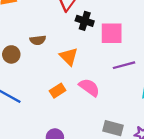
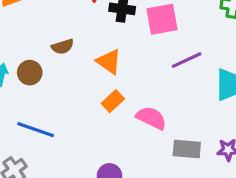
pink semicircle: (89, 87) -> (151, 118), moved
orange rectangle: (58, 91) -> (113, 101), moved

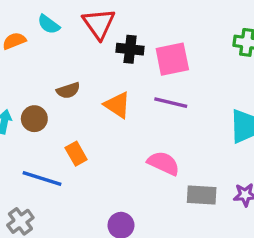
purple line: (187, 60) -> (171, 103), moved, turned 40
orange rectangle: (113, 101) -> (76, 154), moved, turned -75

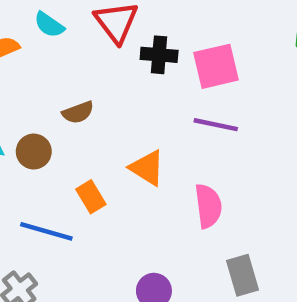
orange triangle: (117, 105) -> (147, 168), moved
pink semicircle: (163, 163) -> (208, 206), turned 60
gray rectangle: (202, 195) -> (243, 275), moved, turned 72

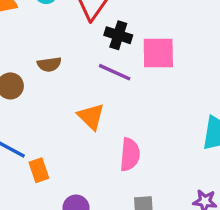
purple line: (216, 125) -> (115, 72), moved
orange rectangle: (91, 197) -> (39, 170), moved

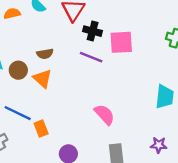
orange triangle: (91, 117) -> (42, 79), moved
pink semicircle: (130, 155) -> (104, 115), turned -45

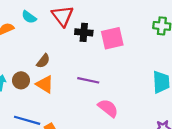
brown semicircle: (45, 54) -> (43, 61), turned -32
purple line: (91, 57) -> (88, 80), moved

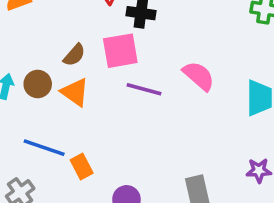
pink square: (112, 38) -> (120, 51), moved
pink semicircle: (108, 108) -> (199, 76), moved

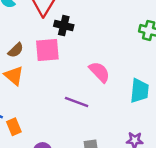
purple line: (144, 89) -> (77, 102), moved

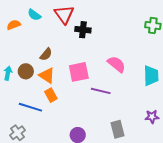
pink square: (47, 50) -> (79, 72), moved
orange rectangle: (14, 127) -> (51, 95), moved

